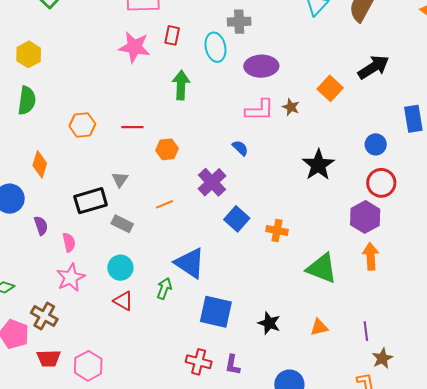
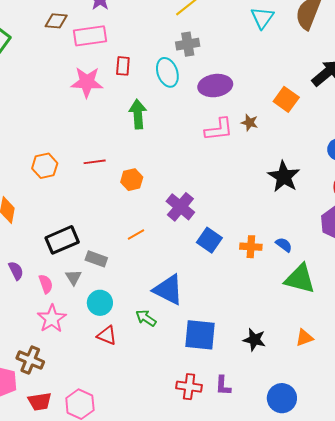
blue semicircle: (240, 148) -> (284, 245), moved
gray triangle: (120, 179) -> (73, 277), moved
green arrow: (164, 288) -> (146, 318), turned -70

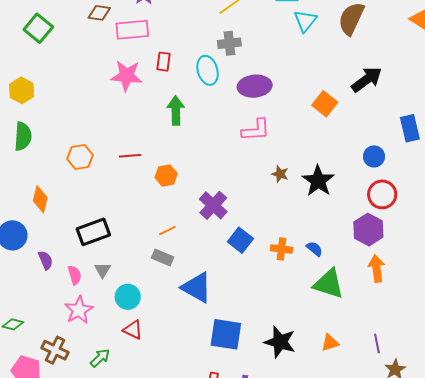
brown star: (250, 123) -> (280, 174), moved
gray rectangle: (96, 259) -> (163, 258), moved
green arrow: (146, 318) -> (100, 358), moved, turned 100
black star: (254, 340) -> (280, 342), size x1.4

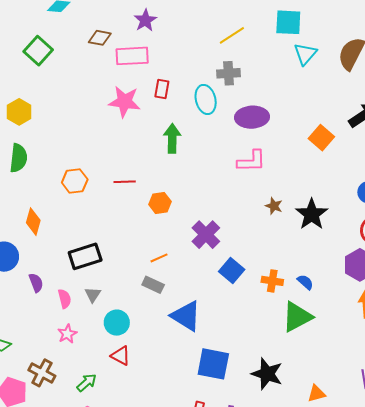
green triangle: (329, 284) -> (297, 317), moved, turned -48
pink star: (79, 310) -> (67, 334), size x0.7
orange triangle: (330, 343) -> (316, 394), moved

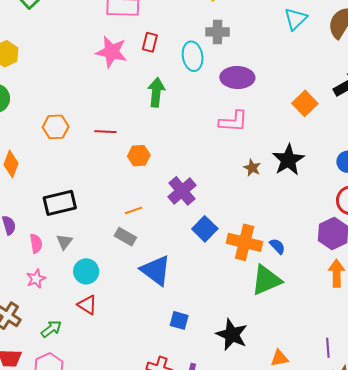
black star: (312, 214) -> (288, 160), moved
orange cross: (272, 281) -> (245, 242), size x1.6
blue square: (213, 364) -> (179, 320), size x0.6

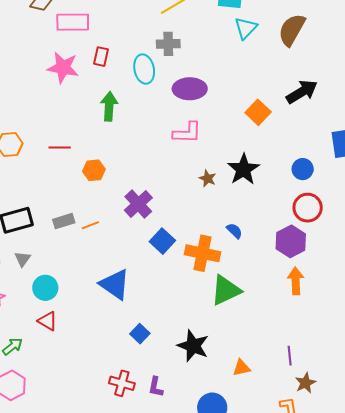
gray rectangle: (125, 237) -> (64, 221), moved, turned -45
blue semicircle: (277, 246) -> (234, 231), moved
blue square: (179, 320) -> (140, 334), turned 30

